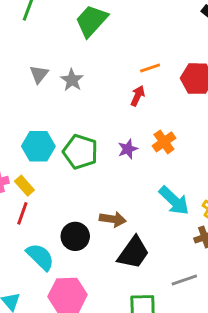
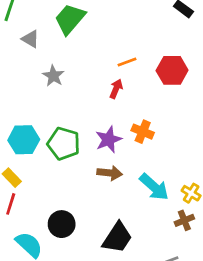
gray triangle: (39, 74) -> (30, 39), moved, turned -36
orange cross: (164, 142) -> (143, 132), turned -30
purple star: (128, 149) -> (109, 139), size x1.4
brown arrow: (113, 219) -> (110, 173), moved

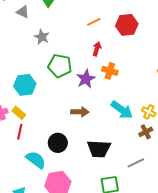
red arrow: (116, 89) -> (97, 49), moved
green pentagon: (64, 144) -> (60, 66), moved
brown arrow: (110, 173) -> (80, 112), moved
black trapezoid: (117, 238) -> (99, 149), turned 65

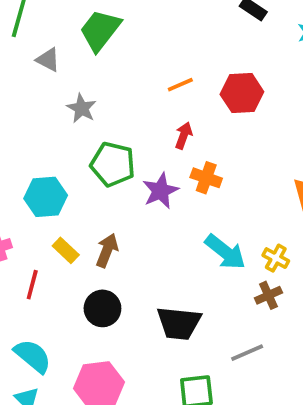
brown arrow: (80, 112) -> (107, 250), moved, turned -72
yellow rectangle: (19, 113) -> (66, 250), moved
cyan semicircle: (36, 160) -> (33, 356), moved

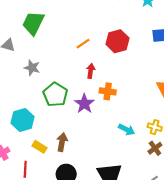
green pentagon: (113, 164) -> (55, 95), turned 30
cyan arrow: (225, 252) -> (127, 130), size x0.7

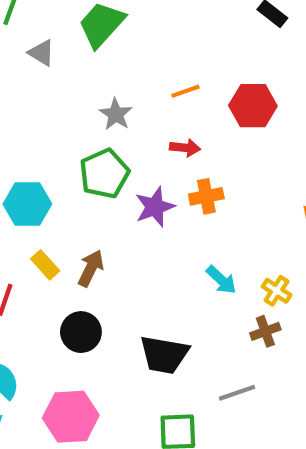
gray star: (32, 68) -> (116, 114), moved
red arrow: (91, 71) -> (185, 148), turned 72
orange cross: (108, 91) -> (206, 196), turned -35

